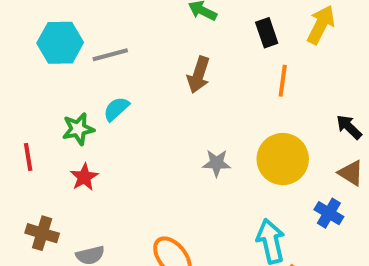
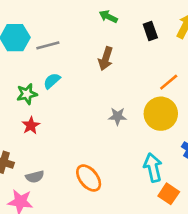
orange line: (283, 81) -> (169, 82), moved, turned 42

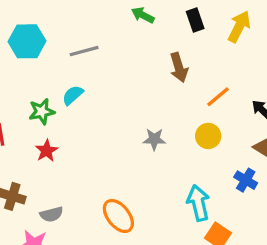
black rectangle: (150, 31) -> (195, 20), moved
gray line: (48, 45) -> (84, 51), moved
brown arrow: (106, 59) -> (179, 67), moved, turned -35
yellow circle: (161, 114) -> (208, 136), size x0.6

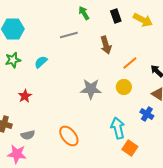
green arrow: (143, 15) -> (84, 13), turned 32
yellow arrow: (239, 27) -> (143, 20), turned 90
gray line: (84, 51) -> (69, 35), moved
green star: (42, 111) -> (13, 60), moved
gray star: (154, 139) -> (91, 89), size x1.5

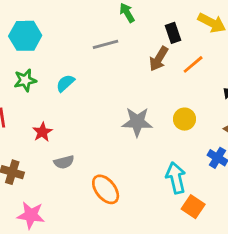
black rectangle: (116, 16) -> (173, 33), moved
brown arrow: (106, 45) -> (159, 59), turned 48
orange line: (130, 63) -> (193, 64), moved
gray semicircle: (28, 135) -> (64, 162), moved

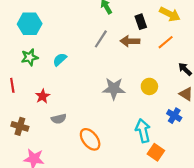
gray line: (106, 44) -> (101, 39), moved, turned -42
brown arrow: (159, 59) -> (130, 41), turned 60
orange line: (193, 64) -> (166, 42), moved

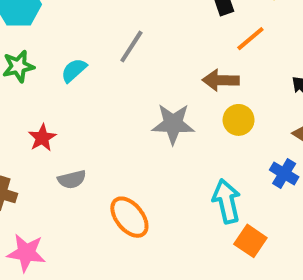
gray line: (101, 39) -> (131, 47), moved
brown arrow: (130, 41) -> (221, 80), moved
orange line: (166, 42) -> (250, 39), moved

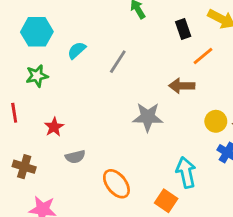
cyan semicircle: (74, 70) -> (77, 50), moved
yellow circle: (239, 120) -> (216, 121), moved
orange square: (250, 241) -> (166, 201), moved

